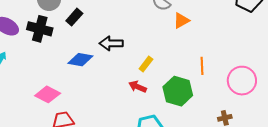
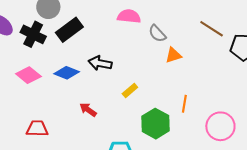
black rectangle: (74, 17) -> (69, 30), size x1.5
red arrow: (138, 87) -> (88, 110), moved
pink diamond: (48, 94) -> (28, 75), moved

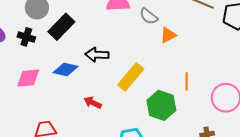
black cross: (33, 34) -> (26, 37), size x0.7
pink diamond: (28, 75) -> (28, 78), turned -35
yellow rectangle: (130, 90) -> (131, 77), size x1.8

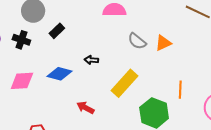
gray semicircle: (149, 16) -> (137, 41), moved
black rectangle: (61, 27) -> (57, 31), size x0.6
black arrow: (97, 55) -> (91, 60), size x0.6

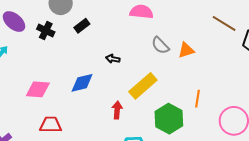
blue diamond: (59, 74) -> (82, 83), moved, turned -35
pink diamond: (22, 81) -> (38, 89), moved
red arrow: (85, 108) -> (117, 110), moved, turned 60

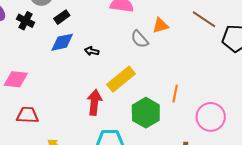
orange triangle: (186, 50) -> (161, 25), moved
blue diamond: (82, 83) -> (62, 42), moved
red arrow: (117, 110) -> (94, 102), size x1.4

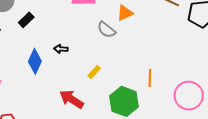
blue diamond: (62, 42) -> (35, 61), moved, turned -45
yellow rectangle: (121, 79) -> (94, 72), size x0.5
red arrow: (94, 102) -> (72, 99), turned -55

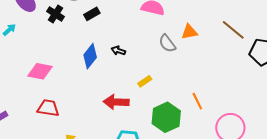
orange line: (150, 78) -> (197, 101), turned -42
red arrow: (72, 99) -> (116, 102), turned -45

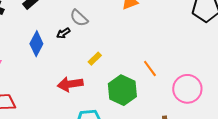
gray semicircle: (167, 43) -> (79, 18), moved
black arrow: (118, 51) -> (63, 33), turned -40

